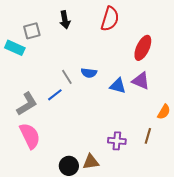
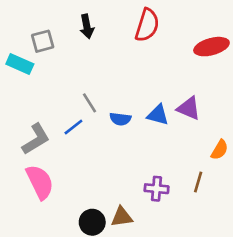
red ellipse: (143, 48) -> (211, 47), moved, turned 50
blue semicircle: (89, 73) -> (120, 119), moved

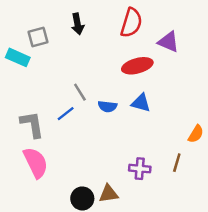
red ellipse: (211, 47) -> (137, 66), moved
purple triangle: (189, 108) -> (168, 42), moved
gray L-shape: (36, 139) -> (32, 124), turned -68

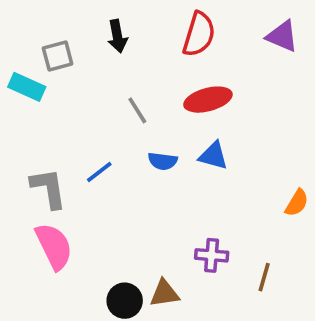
purple triangle: (168, 42) -> (282, 36), moved
gray line: (80, 92) -> (137, 110), moved
brown line: (177, 163) -> (264, 277), moved

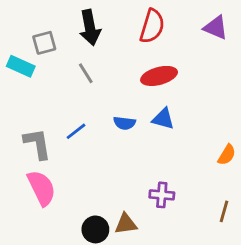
black arrow: (117, 36) -> (90, 28), size x1.4
gray line: (137, 110) -> (86, 73), moved
brown line: (264, 277) -> (224, 211), moved

